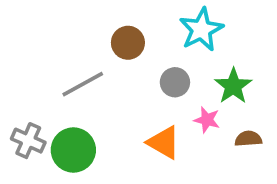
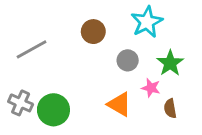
gray line: (83, 84) -> (32, 49), moved
brown semicircle: (248, 139) -> (170, 108), moved, turned -96

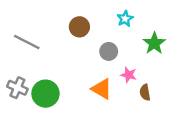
cyan star: (147, 22) -> (125, 19), size x0.6
gray line: (32, 49) -> (27, 42), turned 56
green star: (170, 63) -> (154, 43), moved

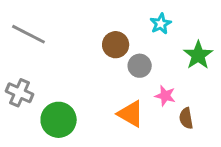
brown circle: (79, 27) -> (116, 45), moved
gray line: (27, 42) -> (28, 34), moved
gray cross: (17, 88) -> (19, 93), moved

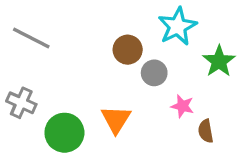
cyan star: (161, 24) -> (177, 26), size x1.6
orange triangle: (131, 114) -> (116, 119), moved, turned 32

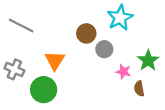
green star: (219, 61) -> (148, 60), moved
orange triangle: (116, 119) -> (55, 60), moved

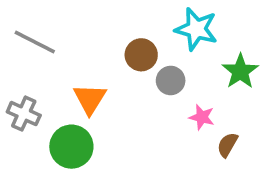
cyan star: (120, 18) -> (196, 29), turned -30
green star: (148, 60) -> (240, 71), moved
brown semicircle: (139, 89) -> (227, 145), turned 40

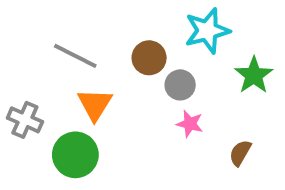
cyan star: (196, 29) -> (207, 31), turned -30
gray line: (35, 42) -> (75, 56), moved
pink star: (202, 117) -> (190, 124), moved

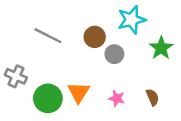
orange triangle: (95, 104) -> (79, 92), moved
pink star: (190, 124) -> (117, 98), moved
brown semicircle: (240, 153) -> (152, 97), turned 126

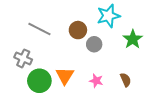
gray cross: (16, 76) -> (23, 58), moved

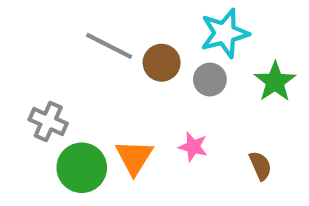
gray line: (39, 29) -> (109, 46), moved
gray circle: (94, 44) -> (210, 80), moved
pink star: (96, 81) -> (193, 147), moved

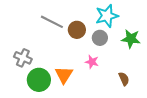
green star: (275, 82) -> (131, 39), turned -30
pink star: (193, 147) -> (92, 62), moved

